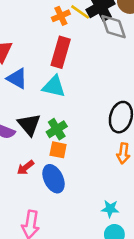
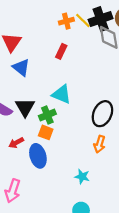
red rectangle: (61, 52) -> (61, 51), size x0.6
cyan triangle: (54, 86) -> (61, 94), moved
cyan star: (110, 209) -> (82, 177), moved

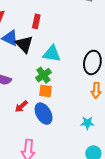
red rectangle: (61, 51) -> (36, 21), moved
black triangle: (25, 107) -> (24, 44), moved

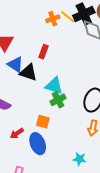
black triangle: (24, 44) -> (28, 73), turned -36
green cross: (43, 75) -> (58, 100), moved

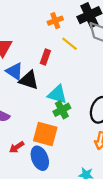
yellow line: (68, 17) -> (70, 44), moved
orange square: (43, 122) -> (45, 134), size x1.6

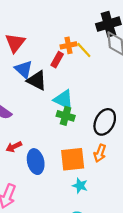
orange cross: (55, 21) -> (69, 45), moved
green cross: (62, 110) -> (66, 116), turned 35
orange square: (45, 134) -> (73, 159), moved, turned -30

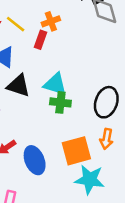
yellow line: (84, 50) -> (16, 24), moved
black triangle: (37, 80) -> (18, 86), moved
cyan star: (80, 186) -> (90, 180), size x1.6

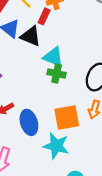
black triangle: (18, 86) -> (31, 36), moved
cyan star: (90, 180) -> (56, 146), moved

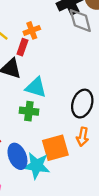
green cross: (57, 73) -> (29, 111), moved
cyan star: (56, 146) -> (37, 166), moved

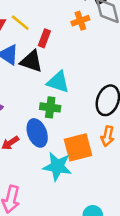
orange cross: (32, 30) -> (80, 21), moved
blue ellipse: (17, 156) -> (37, 133), moved

